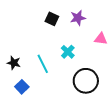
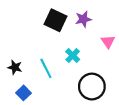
black square: (52, 19) -> (56, 20), size x1.5
pink triangle: (101, 39) -> (108, 42), turned 48

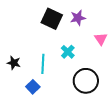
cyan line: (46, 68) -> (43, 64), turned 30
blue square: (23, 93) -> (33, 87), moved

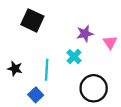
purple star: (78, 18) -> (85, 34), moved
black square: (52, 19) -> (32, 20), moved

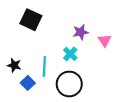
black circle: (94, 88) -> (69, 84), moved
blue square: (36, 95) -> (28, 83), moved

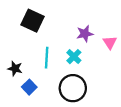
cyan line: (44, 66) -> (47, 58), moved

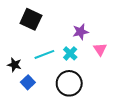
pink triangle: (110, 42) -> (100, 49), moved
cyan line: (47, 58) -> (44, 54), turned 66

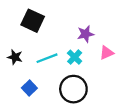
pink triangle: (100, 49) -> (107, 53), turned 40
black star: (14, 65) -> (15, 57), moved

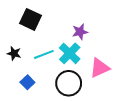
pink triangle: (107, 53) -> (100, 68), moved, size x1.5
cyan cross: (75, 57) -> (70, 53), size x1.5

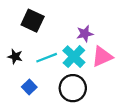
pink triangle: (100, 68) -> (102, 57), moved

